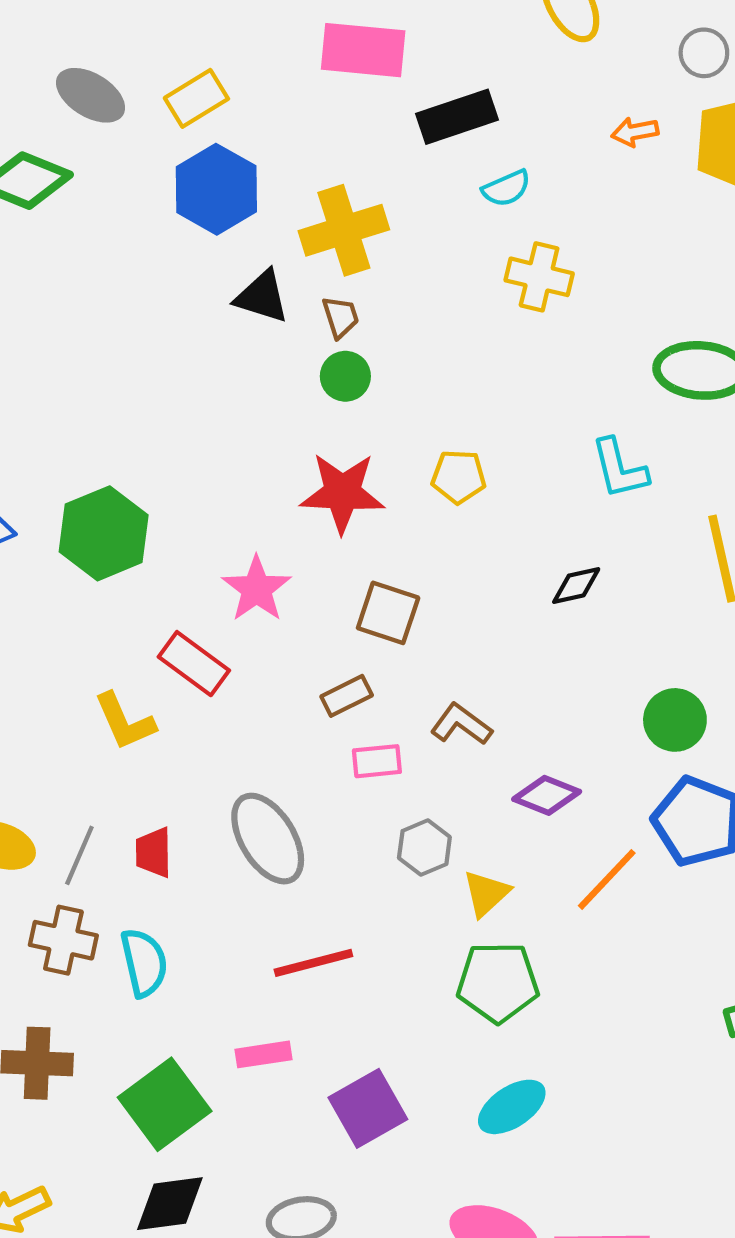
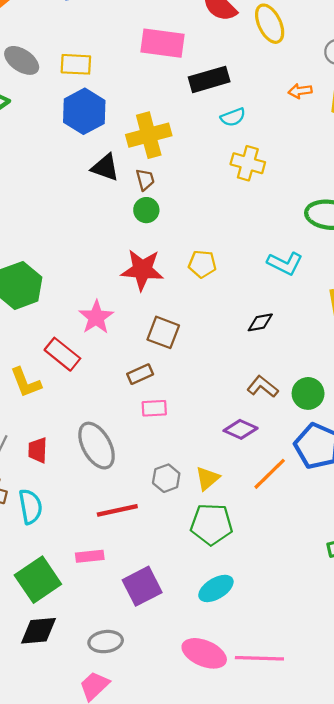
yellow rectangle: (196, 98) -> (76, 64), turned 32
cyan L-shape: (619, 469) -> (285, 263), turned -52
brown L-shape: (461, 724) -> (263, 387), moved
gray hexagon: (424, 847) -> (166, 478), moved

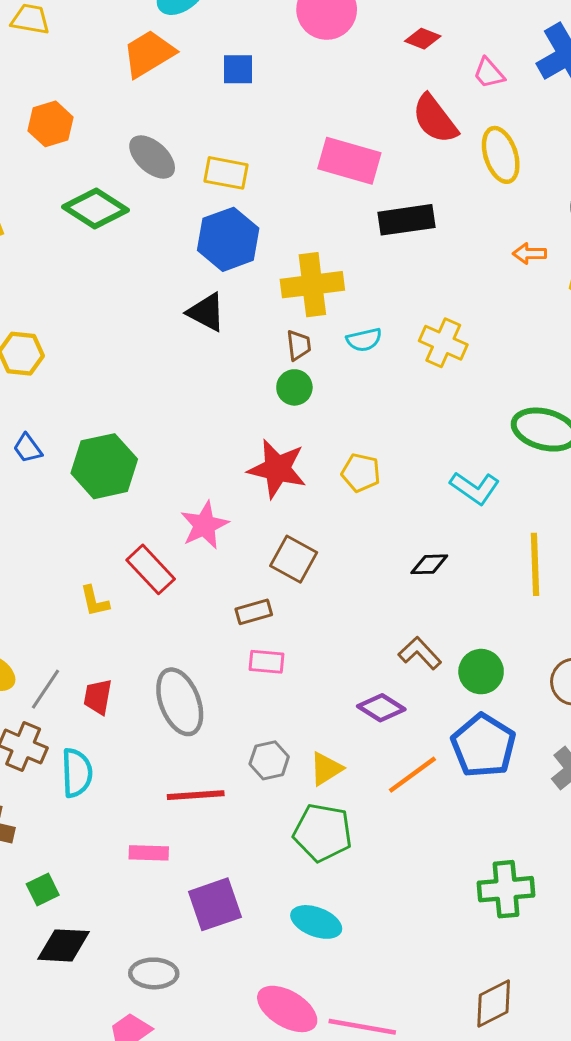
cyan semicircle: (233, 117) -> (364, 340), moved
black triangle: (105, 167) -> (206, 312), moved
yellow L-shape: (26, 382) -> (95, 601), size x0.7
green square: (38, 580) -> (43, 890), moved, size x0.5
cyan ellipse: (216, 588) -> (316, 922), turned 44

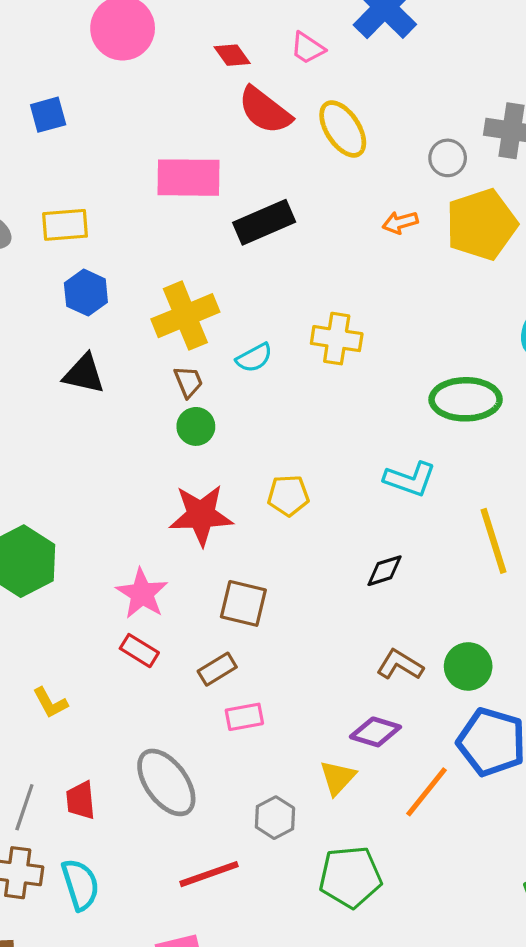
red diamond: (423, 39) -> (232, 55), moved, turned 48
blue hexagon: (228, 239) -> (86, 293), size x0.7
red rectangle: (151, 569) -> (139, 651), moved, size x0.7
yellow triangle: (326, 769) -> (338, 778), moved

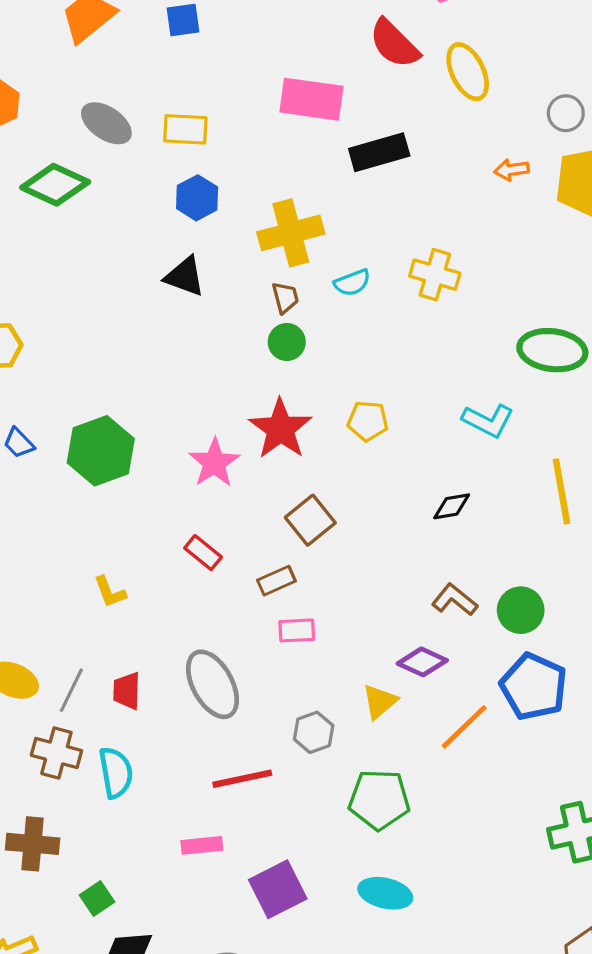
red star: (201, 515) -> (280, 429), turned 30
pink star: (142, 594) -> (214, 463), moved
brown square: (243, 603) -> (310, 520), turned 30

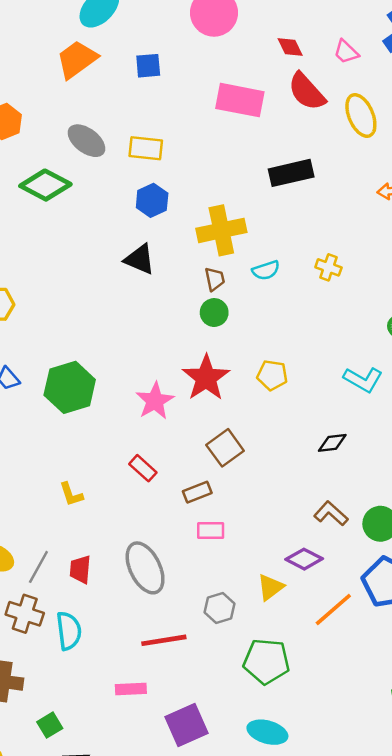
pink rectangle: (311, 99) -> (240, 100), moved
yellow cross: (435, 275) -> (328, 267), size x0.7

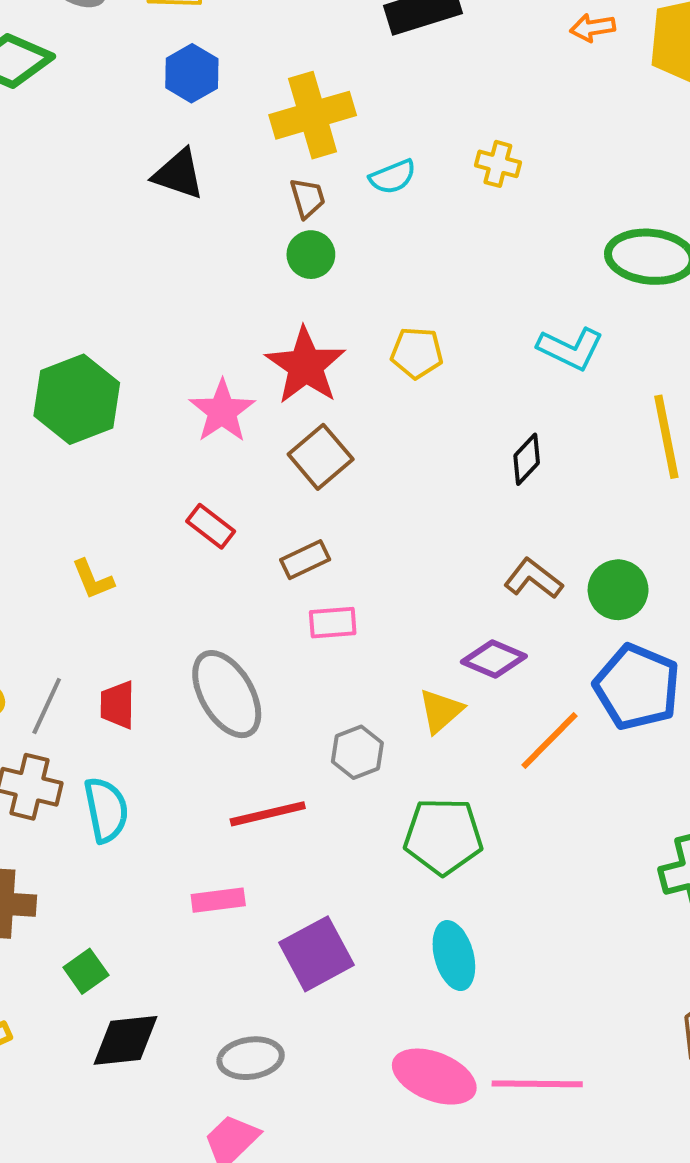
black diamond: (332, 443) -> (527, 459), turned -36
brown square: (225, 448) -> (321, 457), moved
cyan ellipse: (267, 732) -> (454, 956), turned 63

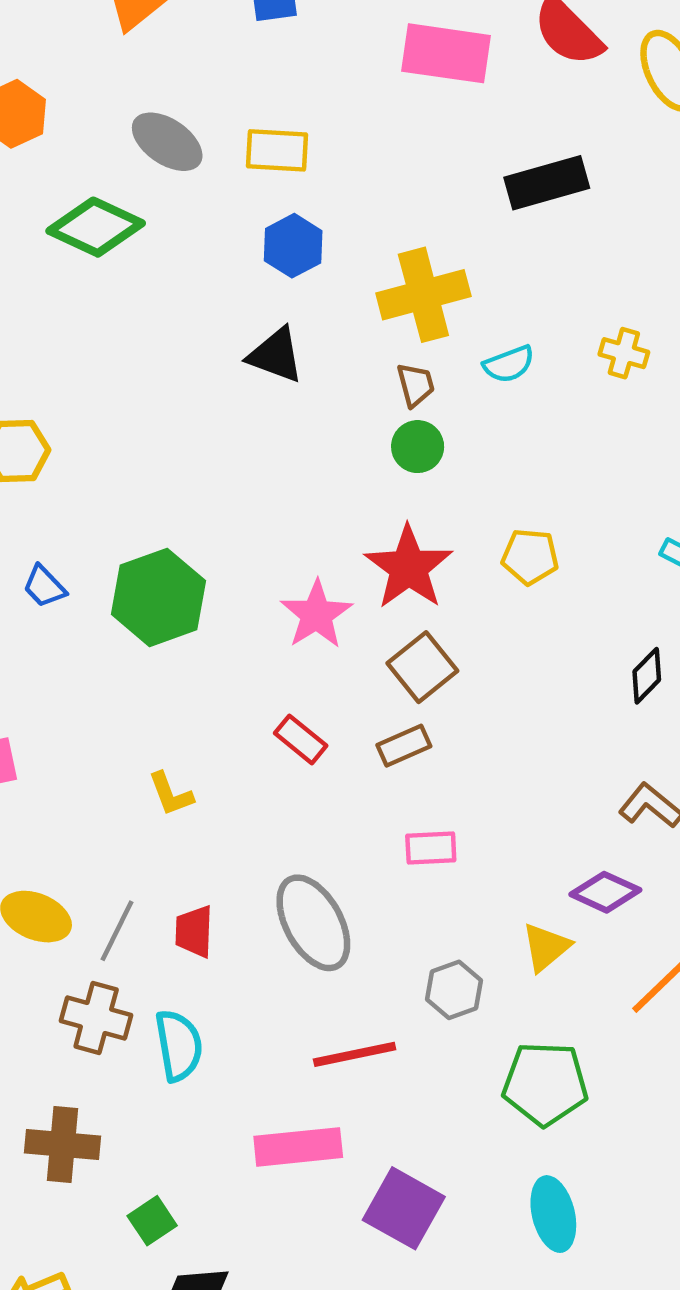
brown rectangle: (305, 560) -> (404, 746), moved
pink rectangle: (218, 900) -> (298, 1147), size x1.5
purple square: (317, 954) -> (404, 1208), turned -34

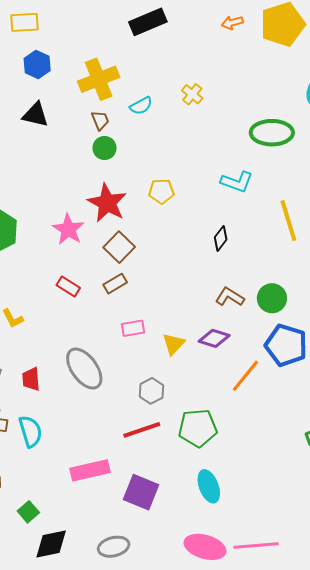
yellow cross: (624, 353) -> (192, 94), turned 30
yellow triangle: (546, 947) -> (173, 344), moved
red line: (355, 1054) -> (142, 430), moved

